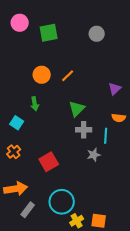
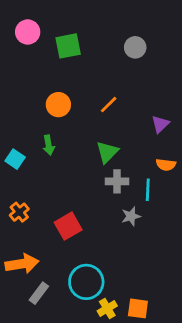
orange line: (68, 76) -> (109, 105), moved
cyan square: (17, 123) -> (15, 159), moved

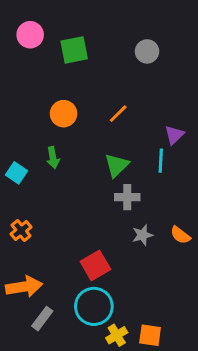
orange semicircle: (166, 165) -> (180, 235), moved, turned 30
cyan line: (148, 190) -> (161, 161), moved
red square: (68, 226) -> (95, 265), moved

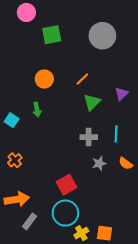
pink circle: (30, 35) -> (26, 12), moved
gray circle: (147, 51) -> (102, 36), size x1.6
cyan line: (161, 161) -> (116, 134), moved
green triangle: (117, 165) -> (92, 102), moved

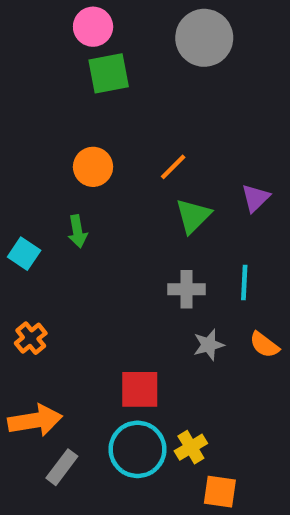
pink circle: (26, 12) -> (93, 27), moved
gray circle: (102, 36) -> (204, 38), moved
red square: (66, 185) -> (140, 389), turned 30
yellow cross: (81, 233) -> (191, 447), moved

